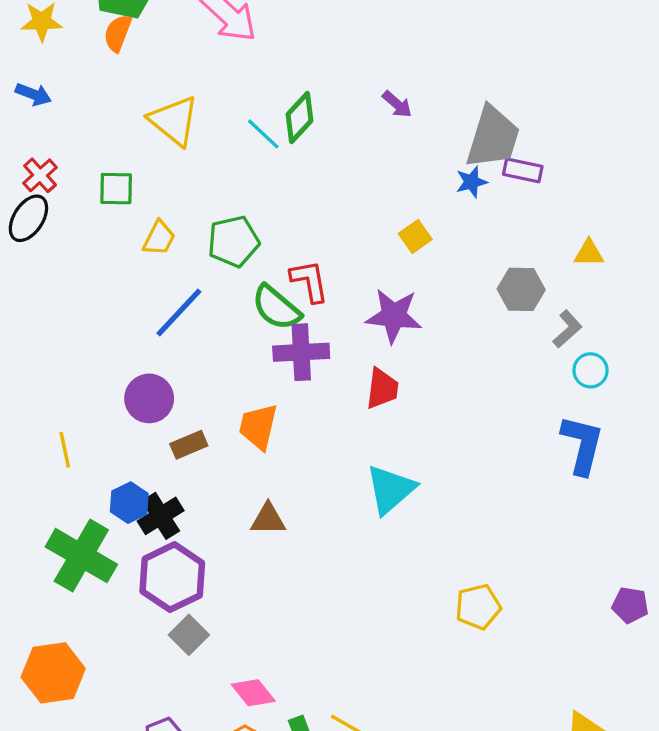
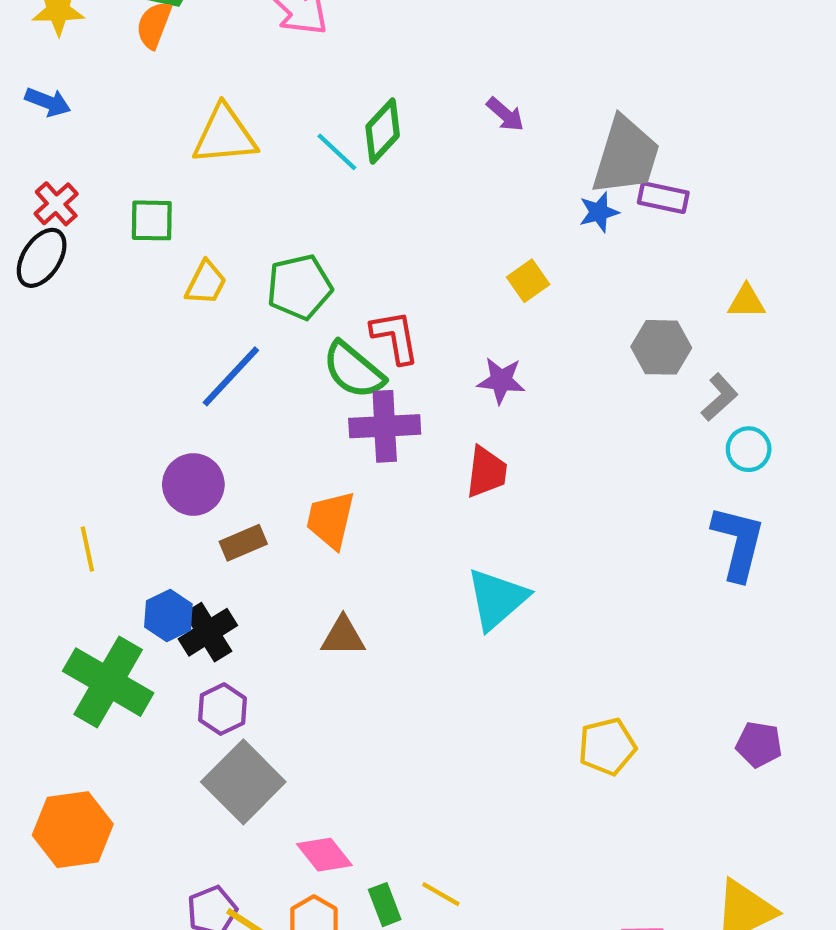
yellow triangle: (174, 121) -> (225, 135), turned -44
purple star: (394, 316) -> (501, 381), size x0.7
purple hexagon: (172, 577) -> (222, 709), size x0.6
purple pentagon: (630, 605) -> (759, 744), moved
gray square: (189, 635) -> (243, 782), size x1.6

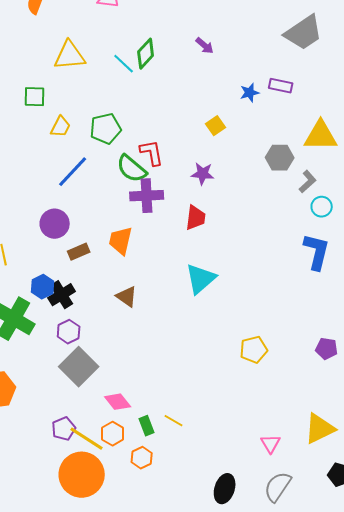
gray trapezoid: (626, 156) -> (304, 33), moved, turned 39
yellow triangle: (746, 302) -> (321, 136), size x1.8
brown triangle: (343, 636) -> (127, 297), turned 35

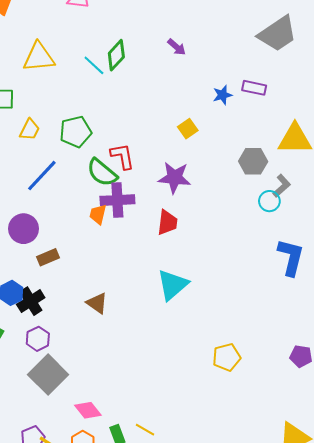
purple star: (203, 174) -> (175, 178), size x1.4
cyan circle: (322, 207) -> (269, 201), moved
orange trapezoid: (121, 241) -> (98, 214), moved, size x0.7

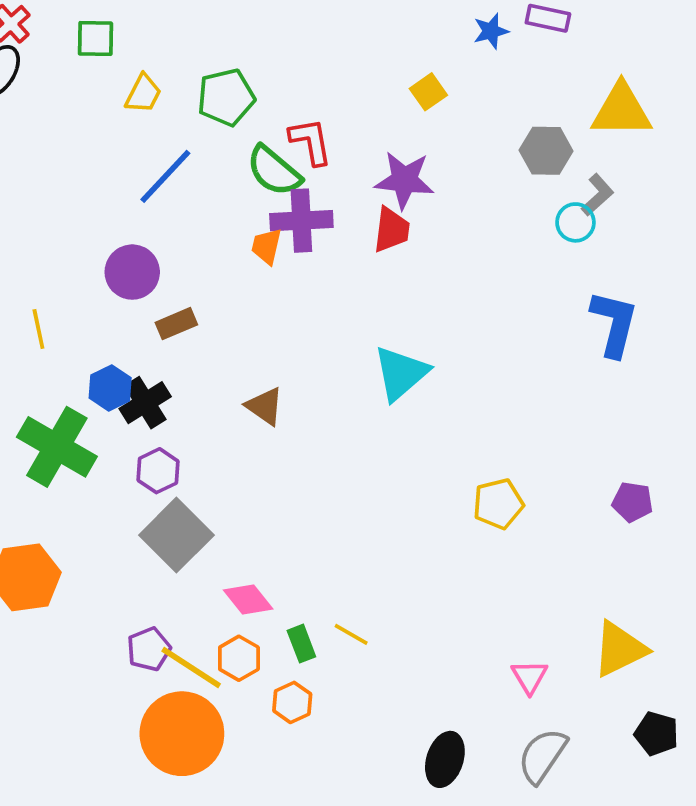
red trapezoid: (167, 223) -> (392, 230), moved

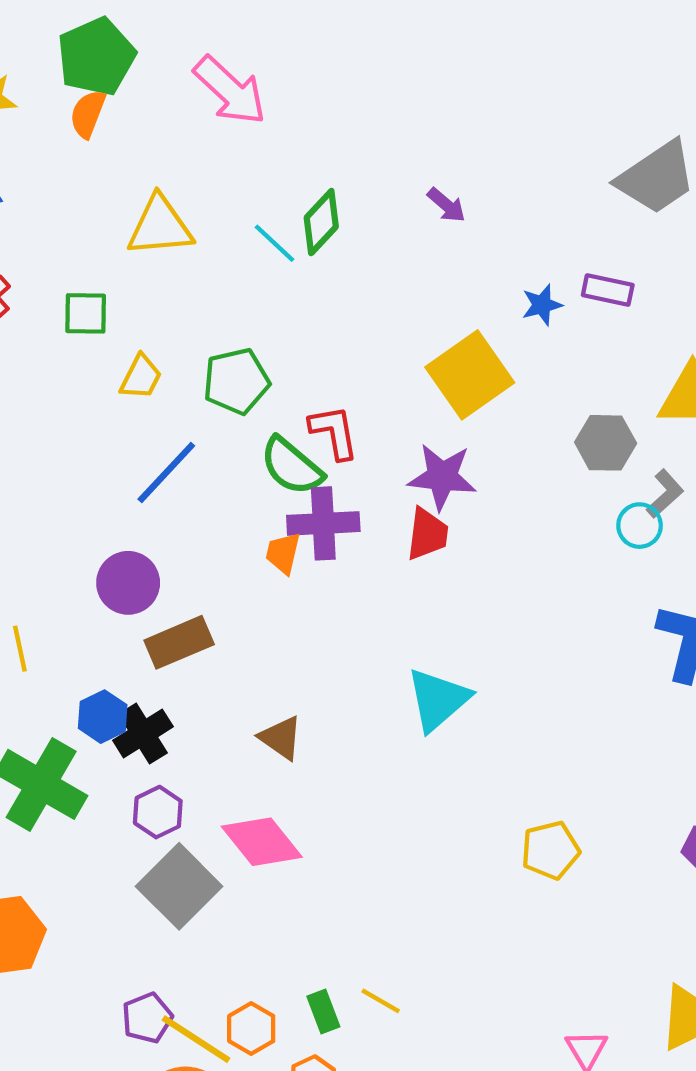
yellow square: (428, 92) -> (470, 375), size x2.0
brown rectangle: (176, 324) -> (179, 642), size x1.4
pink diamond: (248, 599) -> (262, 842), moved, size x1.4

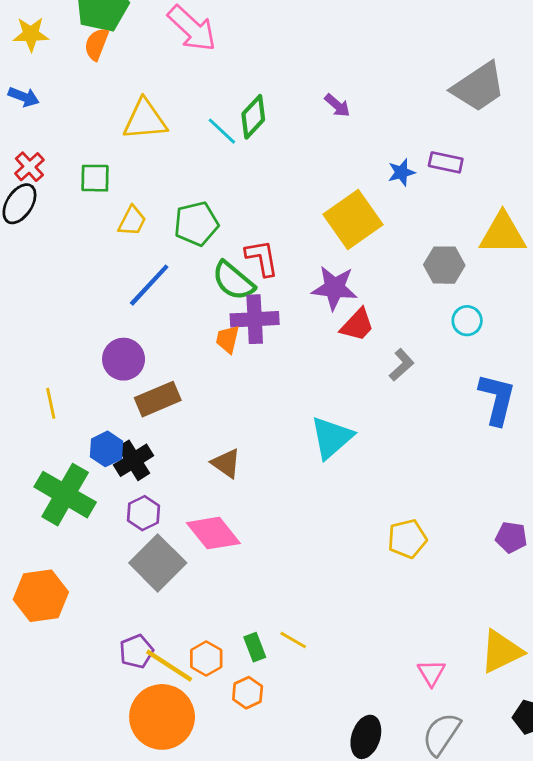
gray L-shape: (665, 494) -> (401, 365), moved
red trapezoid: (427, 534) -> (357, 325), moved, turned 36

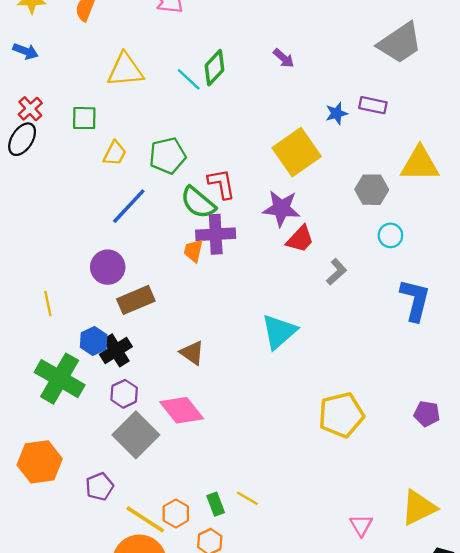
yellow pentagon: (407, 539) -> (341, 415), size x1.4
purple pentagon: (136, 651) -> (99, 487), moved

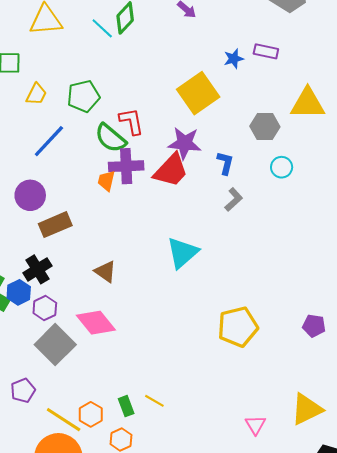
red trapezoid: (300, 239) -> (171, 170), moved, size x1.4
blue L-shape: (415, 300) -> (225, 163), moved, size x0.6
blue hexagon: (94, 341) -> (19, 292), moved

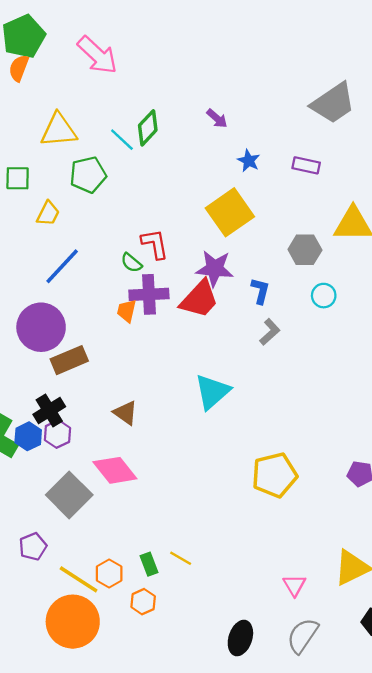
blue star: (234, 59) -> (249, 161), moved, turned -30
green pentagon: (83, 96) -> (88, 175), moved
green semicircle: (110, 138) -> (131, 263), size x0.6
purple circle: (30, 195) -> (41, 327), size x1.4
purple hexagon: (45, 308) -> (57, 434), moved

